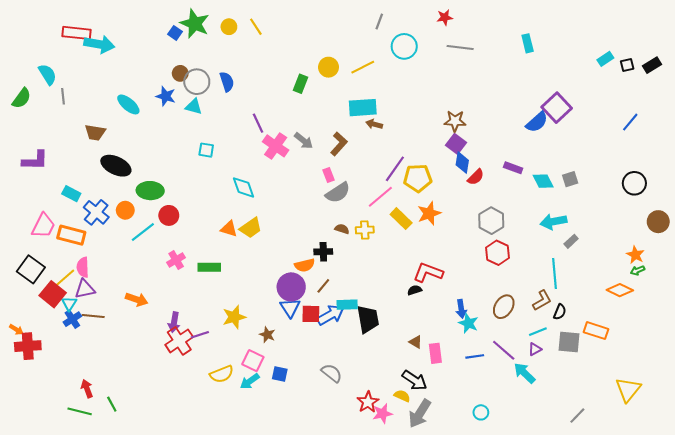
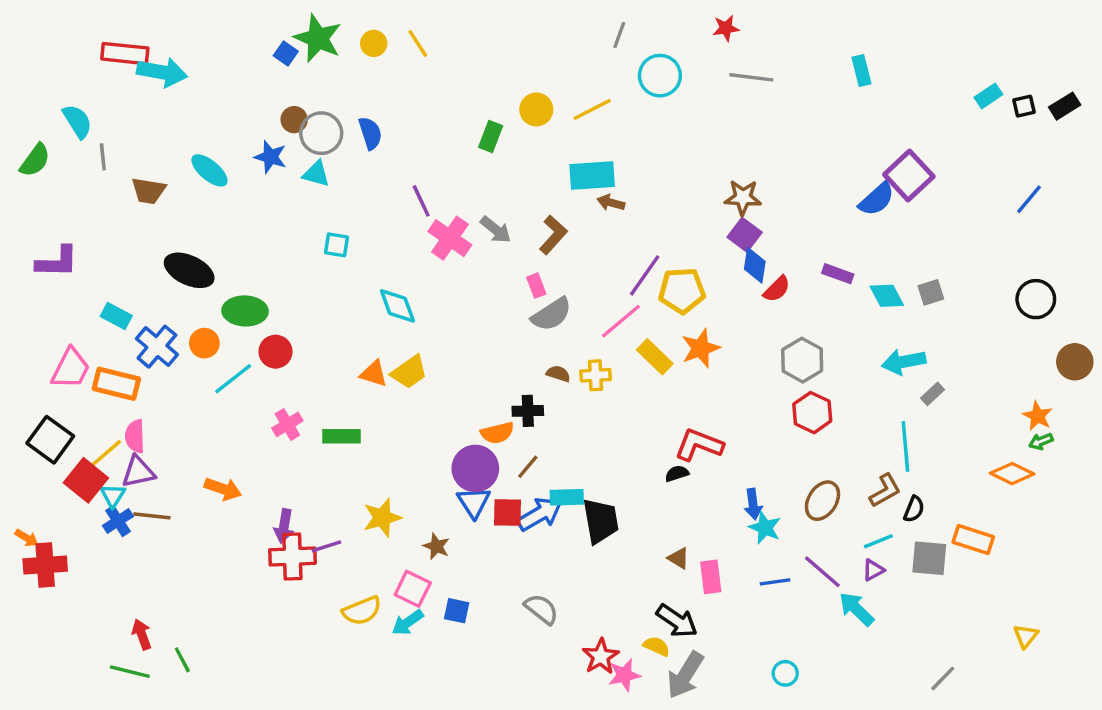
brown trapezoid: (95, 132) -> (148, 191), moved
red cross: (179, 341) -> (292, 557), turned 32
yellow triangle: (628, 390) -> (1026, 636), size x0.6

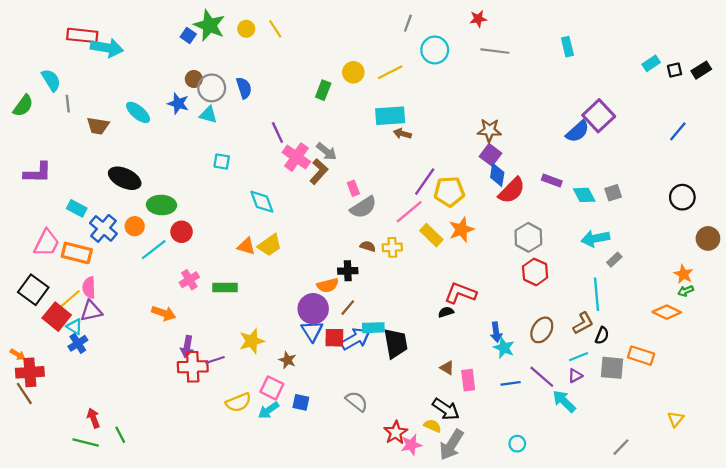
brown L-shape: (553, 235) -> (319, 172), moved
red semicircle: (777, 289) -> (512, 191), size x1.5
orange arrow: (223, 489) -> (164, 313), moved
cyan triangle: (113, 496) -> (74, 327), turned -30
brown line: (152, 516) -> (24, 393), moved, turned 50

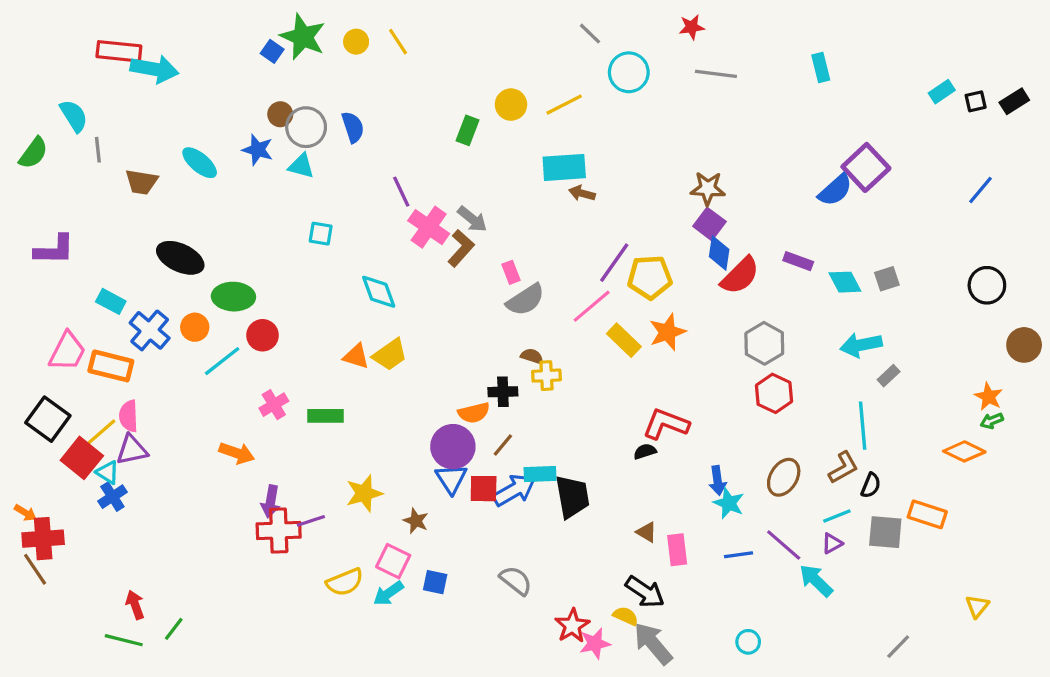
gray line: (408, 23) -> (590, 34), turned -66
yellow cross: (392, 247) -> (546, 376), moved
green line: (120, 435) -> (174, 629), turned 66
gray arrow: (451, 445) -> (653, 643), turned 108

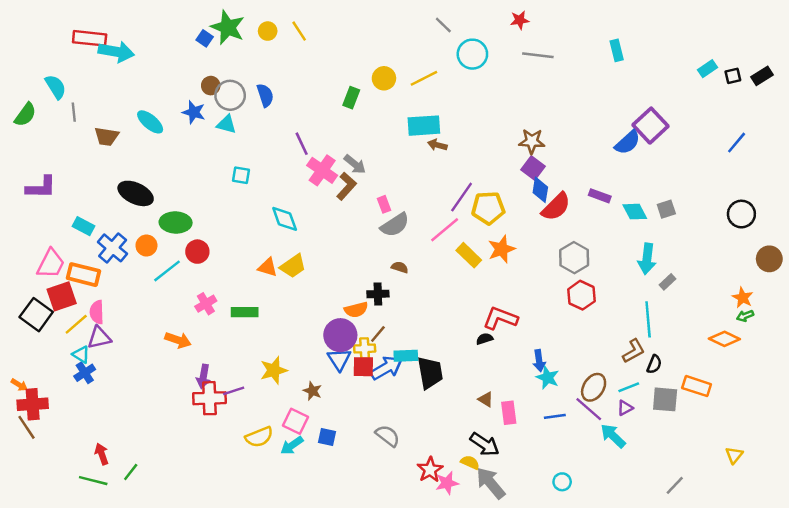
cyan arrow: (861, 345) -> (647, 259), turned -72
yellow cross: (546, 376) -> (365, 349), moved
red square: (82, 458) -> (62, 296), moved, turned 32
brown ellipse: (784, 477) -> (594, 387), moved

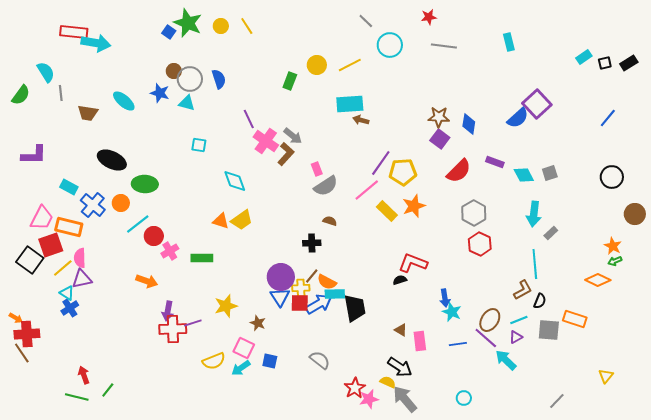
blue diamond: (540, 190) -> (469, 124), moved
red circle: (197, 252) -> (154, 236), moved
orange semicircle: (356, 310) -> (327, 282), moved, turned 42

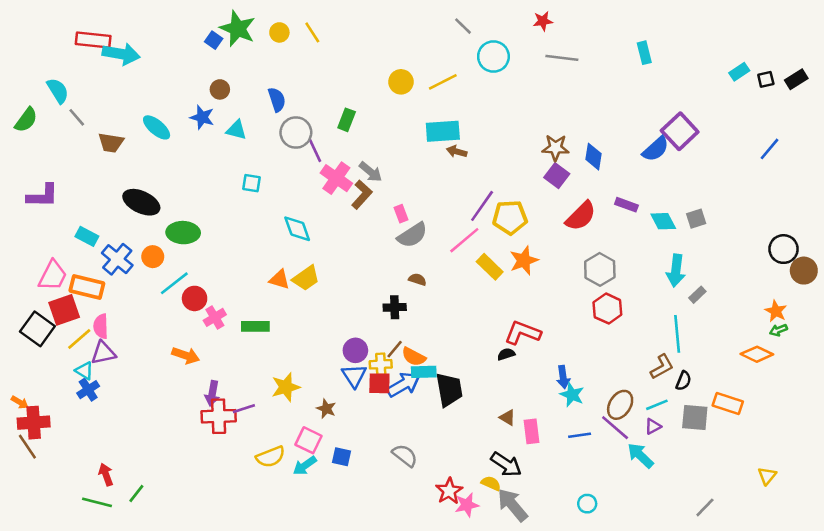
gray circle: (190, 79) -> (296, 133), moved
green rectangle: (290, 81) -> (347, 120), moved
gray line: (61, 93) -> (77, 117), turned -35
black circle: (612, 177) -> (784, 249), moved
purple circle: (281, 277) -> (355, 350), size x0.7

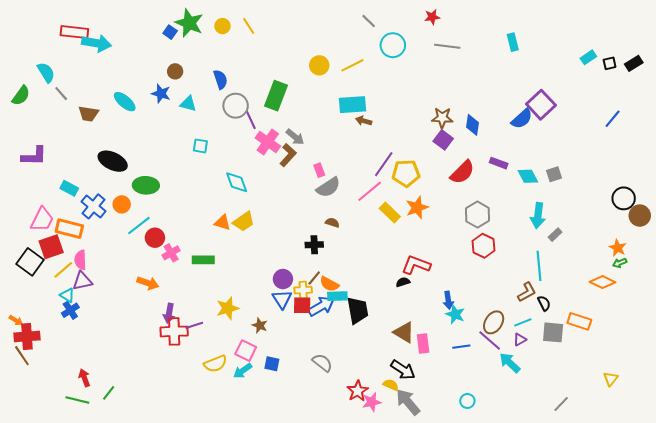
green rectangle: (347, 120) -> (276, 96), size x1.6
black semicircle: (683, 381) -> (544, 303), turned -49
brown triangle: (507, 417) -> (404, 332), size x1.6

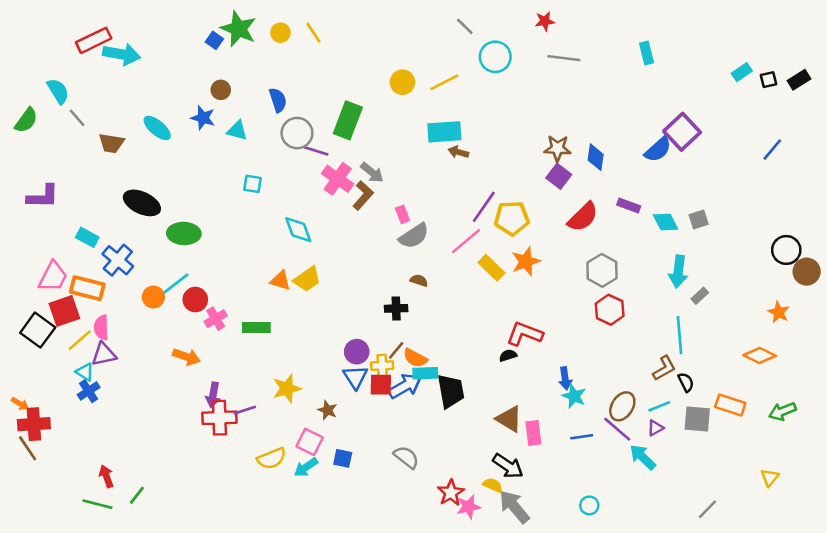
red rectangle: (74, 32) -> (94, 40), turned -32
purple line: (251, 120) -> (316, 151), turned -48
orange circle: (122, 204) -> (153, 297), moved
green arrow: (620, 263) -> (782, 411), moved, size x1.5

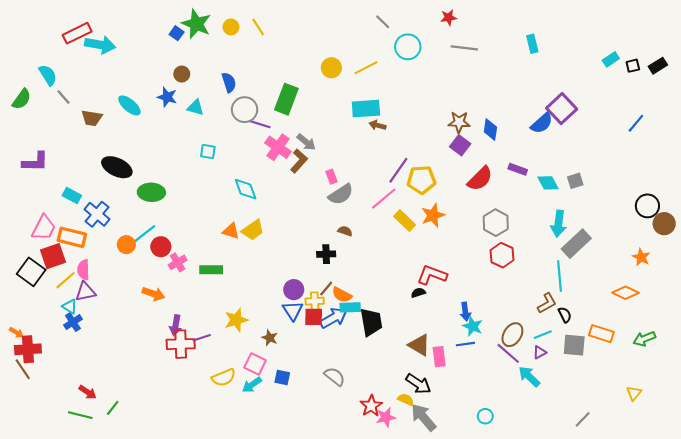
gray rectangle: (700, 296) -> (576, 244), size x2.0
blue line: (582, 437) -> (465, 344), moved
red arrow: (106, 476) -> (88, 392), turned 144

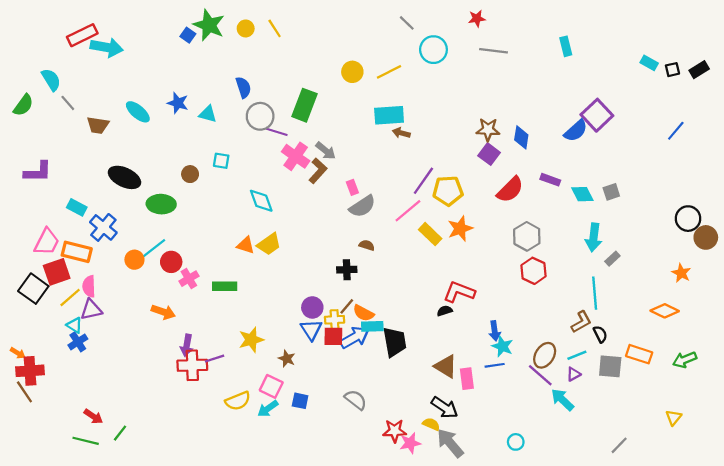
cyan rectangle: (611, 59) -> (649, 63), turned 63
brown circle: (182, 74) -> (190, 174), moved
gray rectangle: (576, 244) -> (612, 259), size x0.5
red star: (371, 406) -> (395, 431), turned 30

